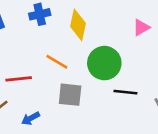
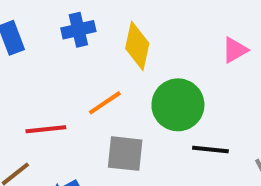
orange line: (57, 62) -> (105, 103), turned -65

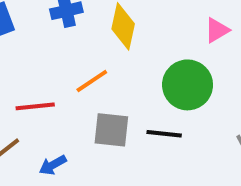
green circle: (178, 105) -> (188, 85), moved
black line: (210, 150) -> (164, 134), moved

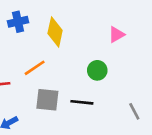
green circle: (188, 85) -> (97, 70), size x0.6

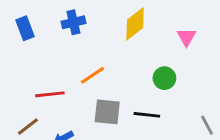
yellow diamond: (55, 32) -> (135, 24), moved, turned 40
pink triangle: (116, 35) -> (186, 37), turned -30

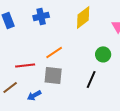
gray square: (107, 112) -> (53, 75), moved
black line: (147, 115) -> (91, 79), turned -72

